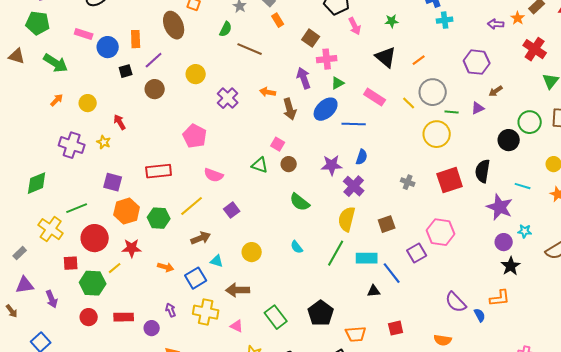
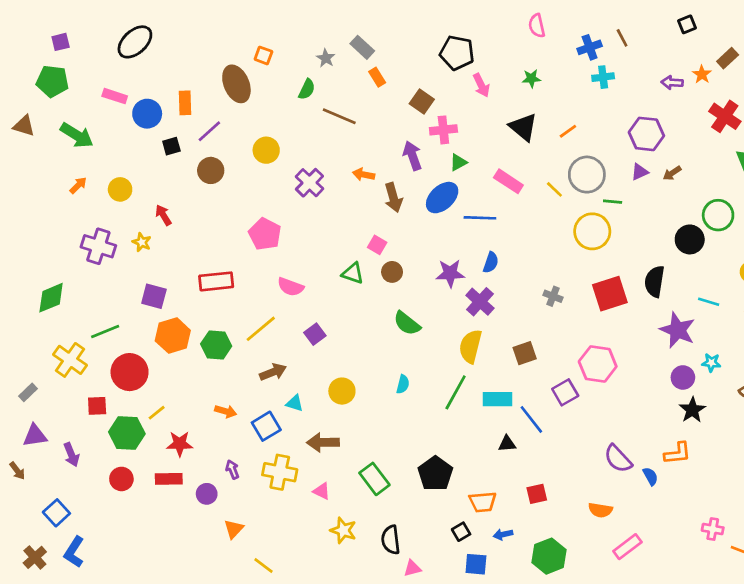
purple triangle: (478, 108) -> (640, 172), moved
cyan semicircle: (297, 247) -> (403, 384), turned -128
red star: (132, 248) -> (180, 444), moved

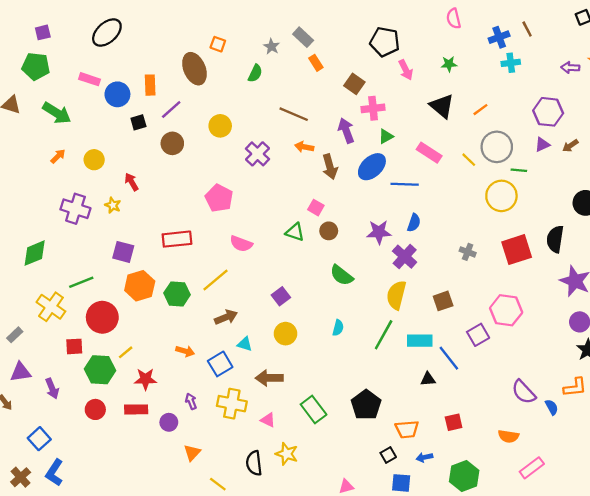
brown line: (339, 116) -> (294, 114), moved
purple square: (315, 334) -> (281, 296), moved
black semicircle: (391, 540) -> (254, 463), moved

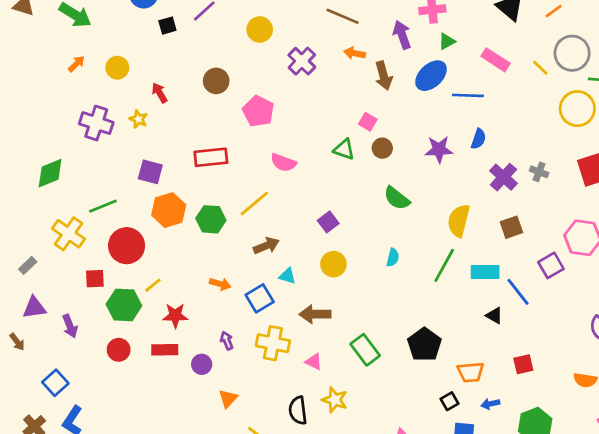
brown circle: (172, 143) -> (216, 81), moved
purple cross: (405, 257) -> (504, 177), moved
black triangle: (428, 379) -> (494, 316), turned 35

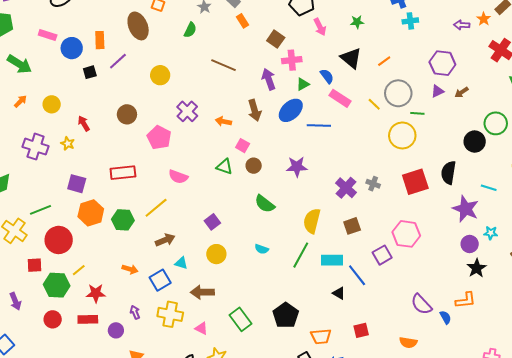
orange arrow: (355, 53) -> (223, 121), moved
purple cross: (302, 61) -> (187, 111), moved
blue semicircle: (478, 139) -> (327, 76), moved, turned -56
cyan semicircle: (393, 258) -> (262, 249), turned 96

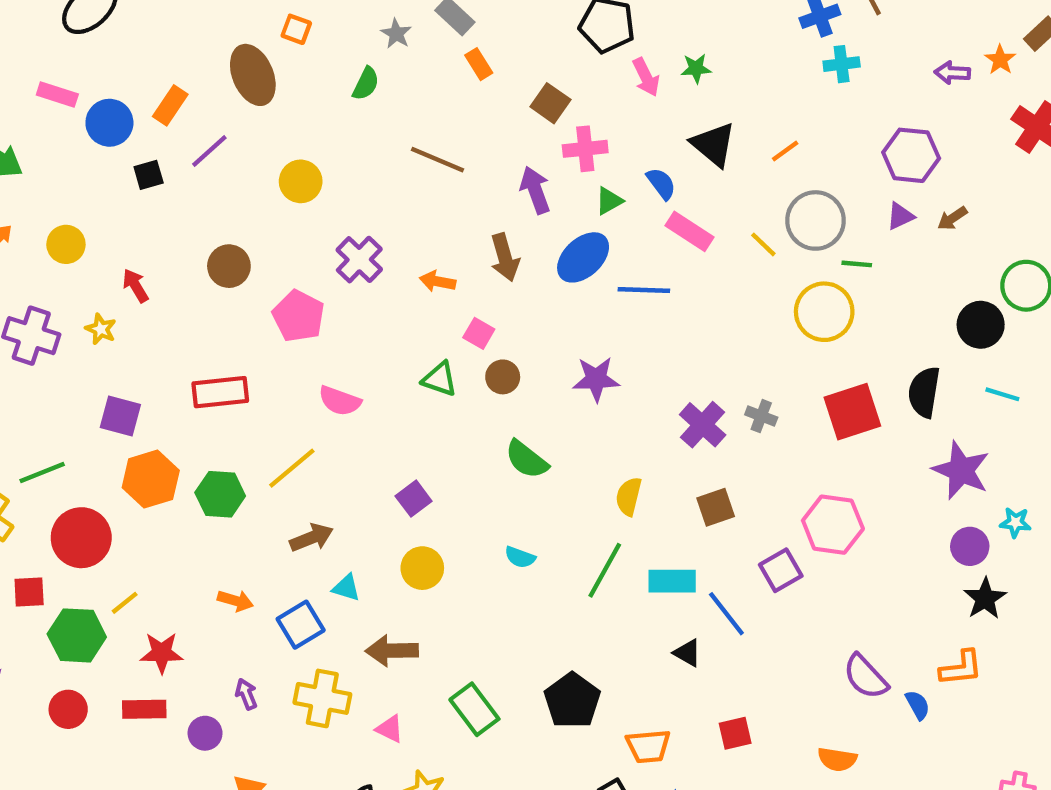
green star: (357, 22) -> (696, 68), moved
orange rectangle: (100, 40) -> (170, 105), turned 36
cyan line: (489, 188) -> (1002, 394), moved
yellow semicircle: (312, 221) -> (629, 496), size x0.7

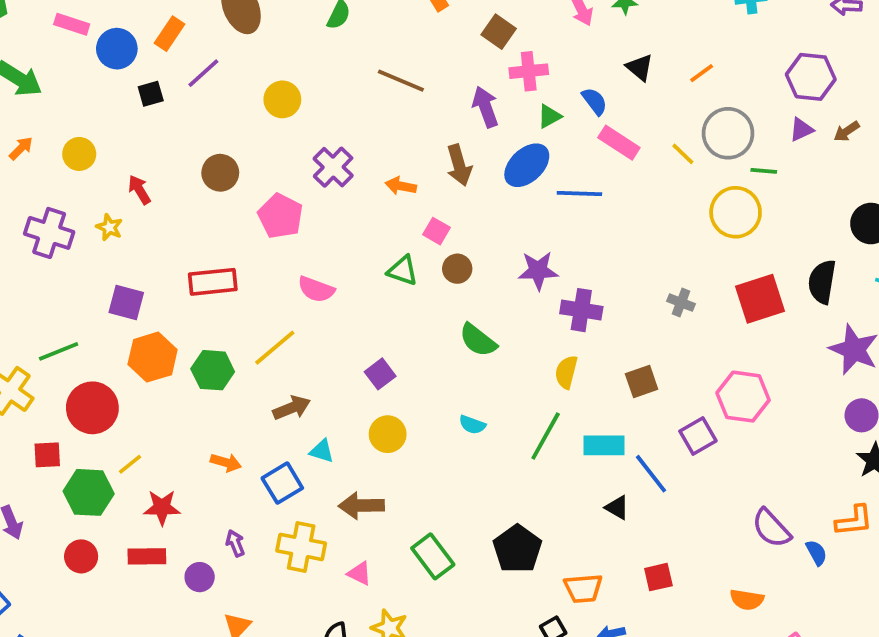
black triangle: (713, 144) -> (640, 67), size x0.7
purple cross: (703, 425) -> (581, 310), moved, turned -33

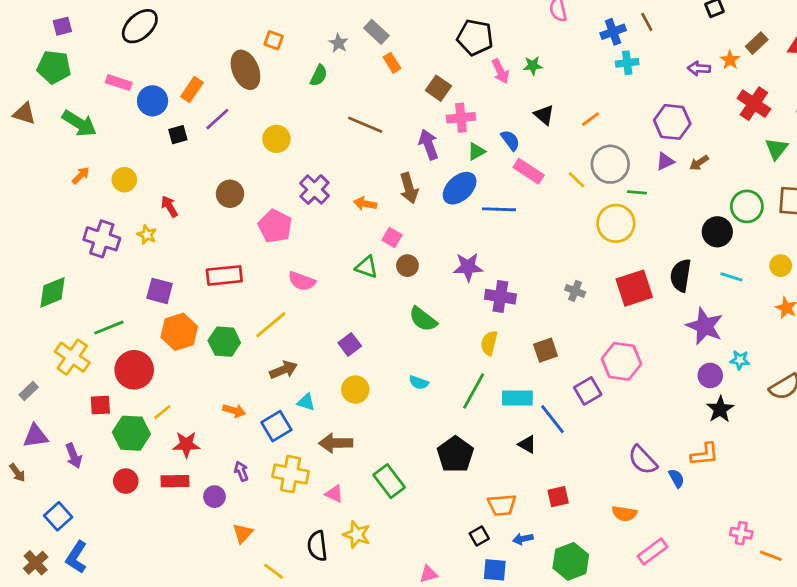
black pentagon: (517, 549) -> (455, 454), moved

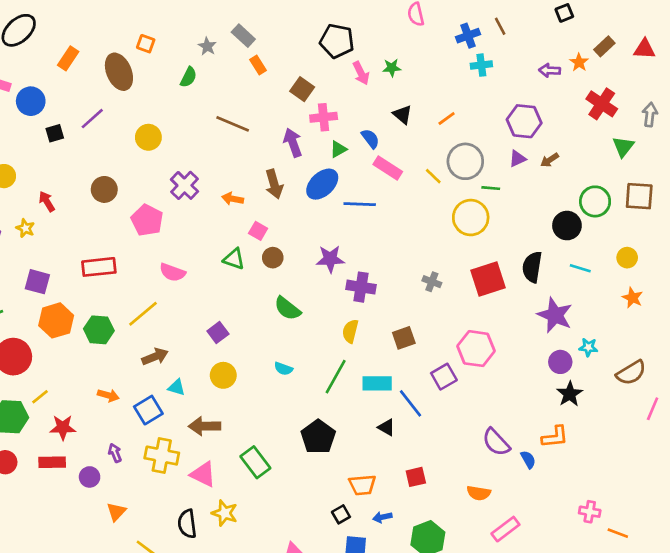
orange rectangle: (192, 90) -> (68, 58), moved
pink triangle: (334, 494) -> (203, 474), size x1.5

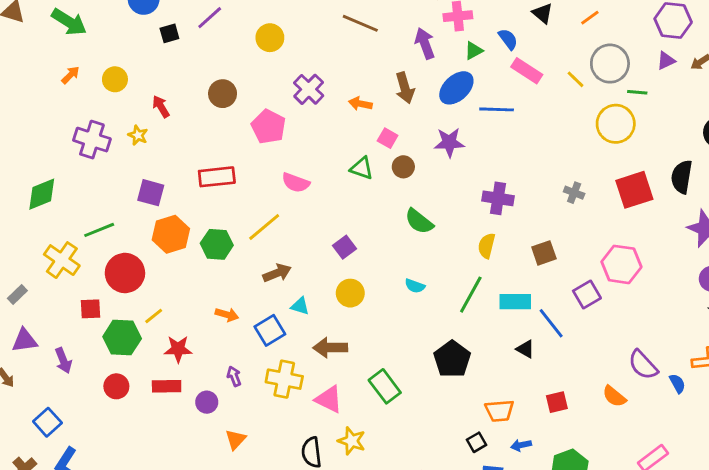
purple star: (330, 259) -> (449, 142), moved
orange semicircle: (479, 493) -> (614, 396), moved, turned 30

